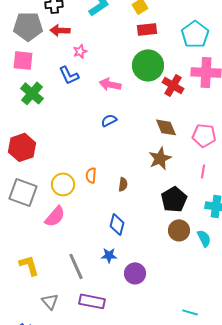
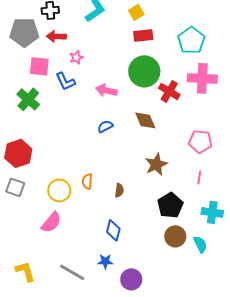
pink square: (23, 60) -> (39, 66), moved
brown diamond: (166, 127) -> (145, 120), moved
gray square: (23, 192) -> (15, 187), moved, size x0.7
gray line: (76, 266) -> (72, 272), turned -36

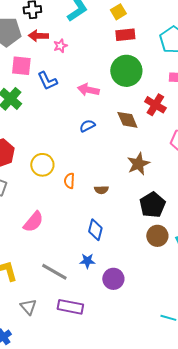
pink star: (76, 57) -> (60, 46), moved
red cross: (169, 91) -> (155, 105), moved
yellow circle: (59, 190) -> (42, 165), moved
brown semicircle: (119, 190) -> (101, 190), turned 80

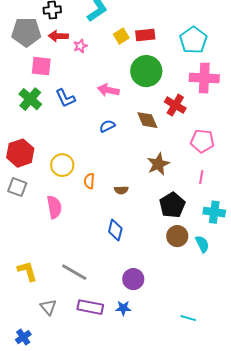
yellow square: (118, 12) -> (121, 36), moved
blue L-shape: (47, 81) -> (65, 98), moved
pink semicircle: (33, 222) -> (54, 207), moved, turned -50
blue star: (87, 261) -> (123, 308), moved

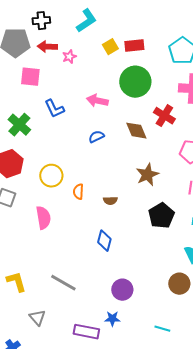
green cross: (30, 99) -> (19, 125), moved
brown circle: (177, 236) -> (179, 284), moved
purple rectangle: (90, 307) -> (86, 332), moved
cyan line: (188, 318) -> (162, 329), moved

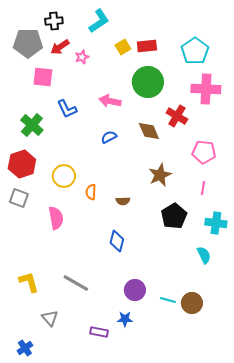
red arrow: (47, 47) -> (60, 47), turned -36
brown circle: (179, 284) -> (192, 303), moved
cyan line: (162, 329) -> (168, 300), moved
purple rectangle: (86, 332) -> (99, 332), size x0.7

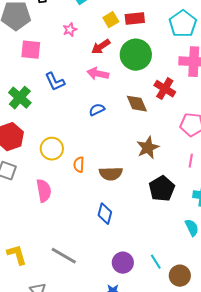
red arrow: (60, 47) -> (101, 47), moved
brown semicircle: (123, 201) -> (111, 174), size x1.6
cyan line: (168, 300) -> (156, 262), moved, turned 42

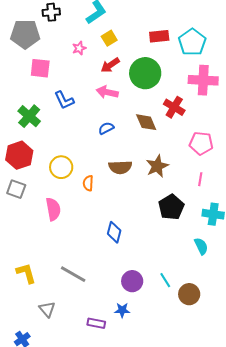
red rectangle: (135, 19) -> (159, 36), moved
yellow square: (111, 20) -> (109, 38), moved
brown semicircle: (111, 174) -> (120, 167), moved

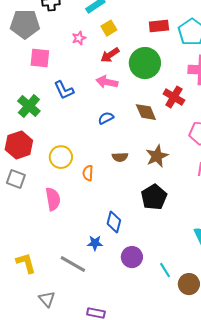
brown semicircle: (120, 167) -> (120, 157), size x0.7
black pentagon: (171, 207) -> (154, 197), moved
purple circle: (132, 281) -> (132, 257), moved
blue star: (122, 310) -> (95, 243), moved

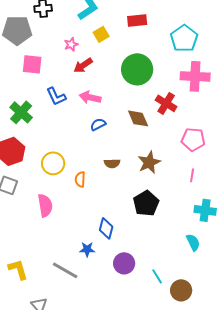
red rectangle: (159, 26) -> (137, 20), moved
red arrow: (110, 55) -> (83, 65), moved
pink arrow: (107, 82) -> (90, 97), moved

